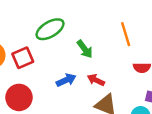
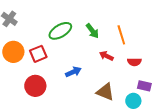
green arrow: (85, 49) -> (92, 31), moved
red arrow: (96, 80) -> (106, 56), moved

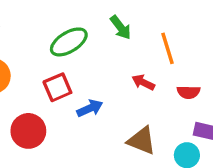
green arrow: (92, 31) -> (121, 27), moved
red square: (38, 54) -> (57, 87), moved

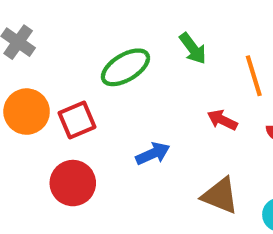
red square: (57, 87) -> (77, 120), moved

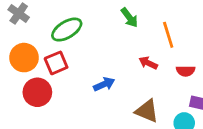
green ellipse: (125, 67) -> (67, 30), moved
red circle: (73, 183) -> (37, 92), moved

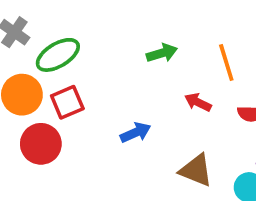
green arrow: (129, 18) -> (162, 53), moved, turned -70
green ellipse: (67, 30) -> (58, 55), moved

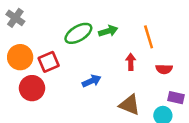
green ellipse: (58, 55) -> (78, 33), moved
red arrow: (198, 102) -> (131, 62), turned 63

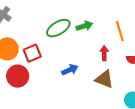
brown triangle: (130, 105) -> (104, 79), moved

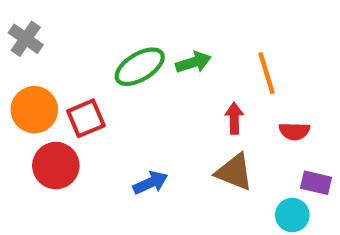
blue arrow: (70, 70) -> (150, 183), moved

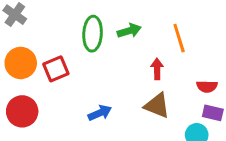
green ellipse: (140, 67) -> (93, 34), turned -56
red semicircle: (294, 131) -> (207, 86), moved
red circle: (56, 166) -> (22, 111), moved

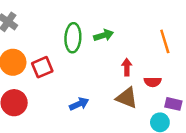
orange line: (179, 38) -> (165, 41), moved
red semicircle: (207, 86) -> (153, 82), moved

